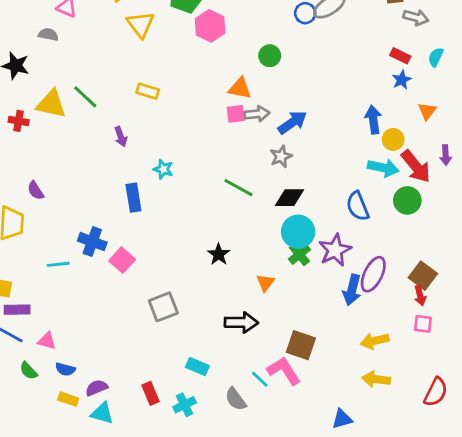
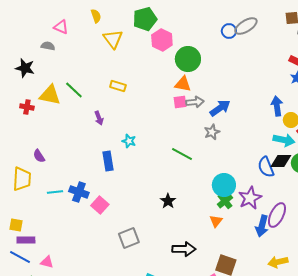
green circle: (270, 56) -> (188, 59), moved, size x1.6
black diamond: (290, 198) -> (281, 161), moved
cyan line: (58, 264) -> (55, 192), moved
orange triangle: (265, 283) -> (216, 221), moved

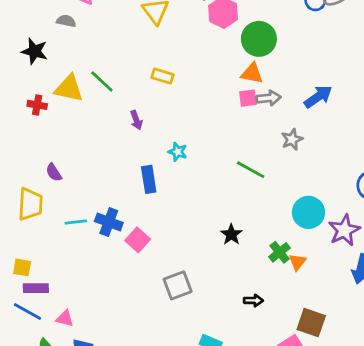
blue arrow: (220, 108) -> (318, 97), moved
green cross: (225, 201) -> (280, 252), moved
black arrow: (184, 249) -> (253, 301), size x0.6

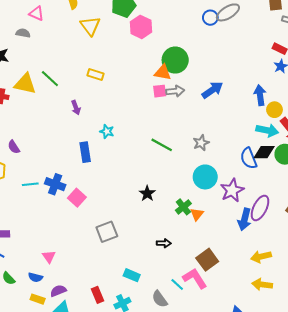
green circle: (259, 39) -> (175, 60), moved
gray star: (292, 139) -> (201, 143), moved
pink triangle: (65, 318) -> (49, 257), moved, turned 40
brown square: (311, 323) -> (207, 260), turned 35

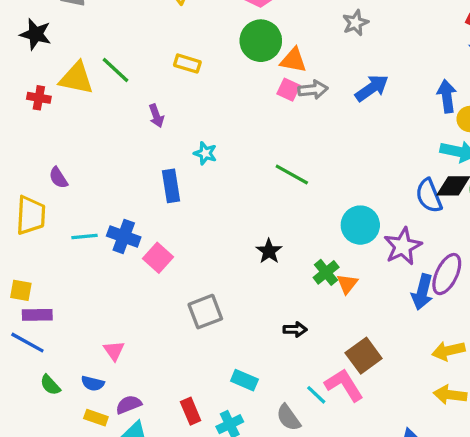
green circle: (175, 60) -> (261, 41), moved
pink square: (160, 91) -> (289, 90), turned 32
gray star: (201, 143) -> (355, 23), moved

